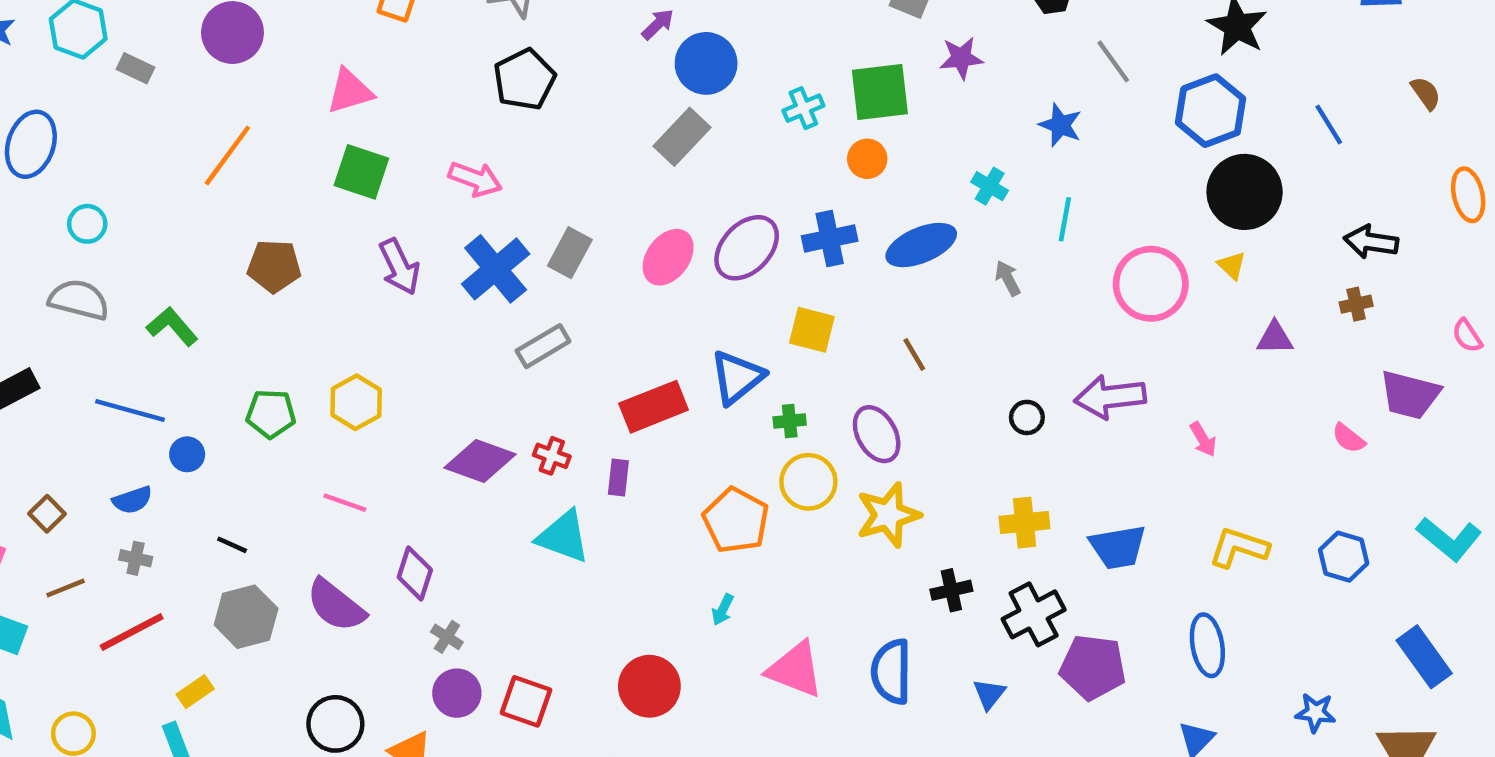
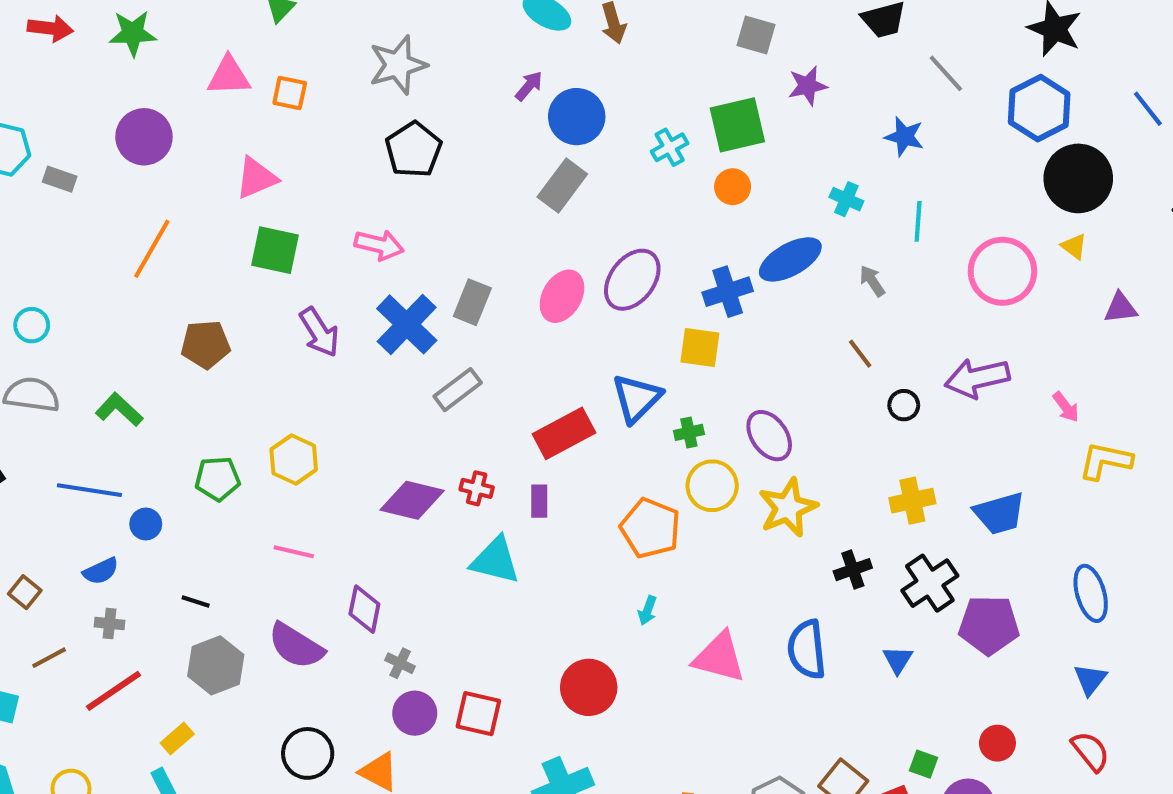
blue cross: (830, 238) -> (728, 292), moved
brown line: (914, 354) -> (860, 354), moved
yellow L-shape: (1239, 548) -> (1105, 461), moved

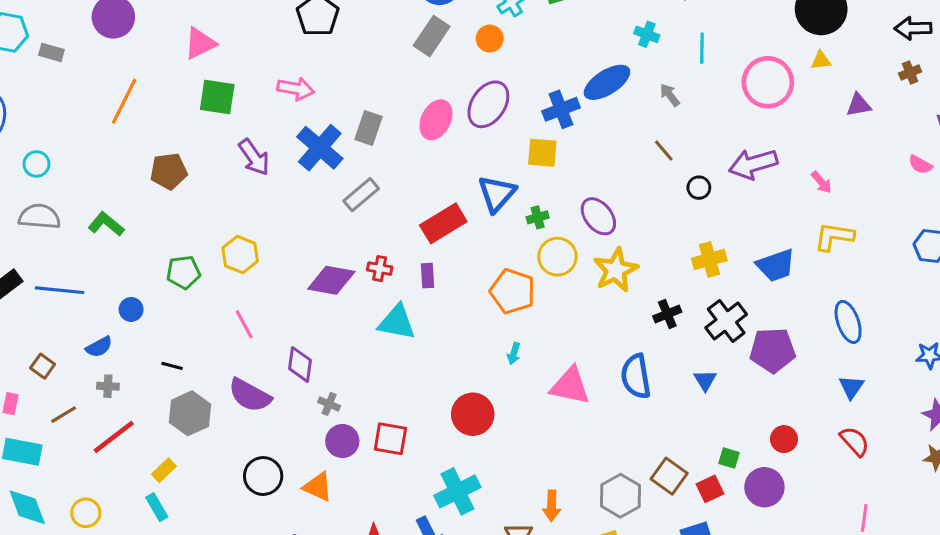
orange circle: (733, 187) -> (490, 39), moved
yellow triangle: (1074, 246) -> (821, 60), turned -40
yellow L-shape: (1105, 461) -> (834, 237), moved
blue line: (89, 490) -> (60, 290), moved
pink line: (294, 552) -> (244, 324), turned 52

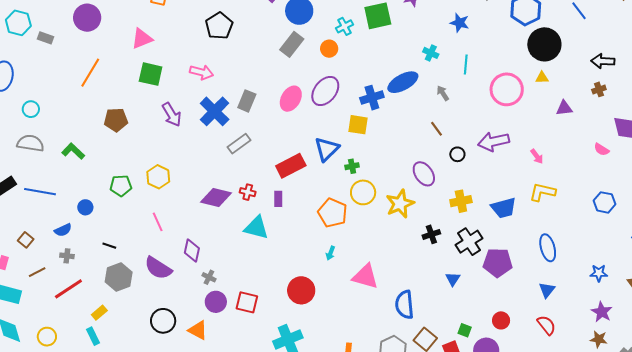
purple ellipse: (598, 216) -> (424, 174), moved
blue semicircle: (636, 376) -> (405, 305), moved

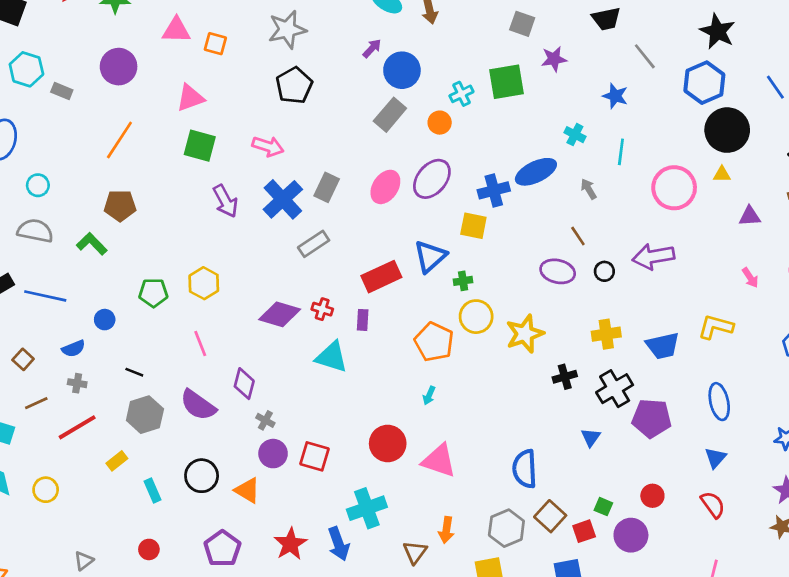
brown pentagon: (116, 120) -> (120, 206), moved
pink arrow: (537, 156) -> (750, 278), moved
purple ellipse: (424, 174) -> (558, 271), moved, turned -45
pink triangle: (365, 277) -> (439, 461), moved
cyan rectangle: (93, 336) -> (153, 491), moved

